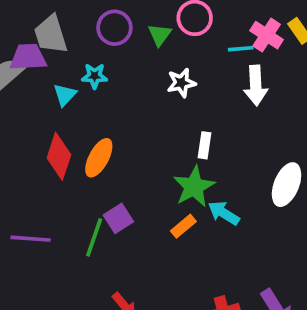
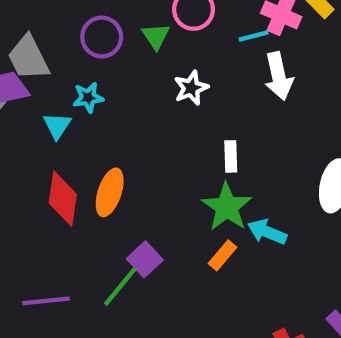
green line: (94, 237) -> (120, 287), turned 30

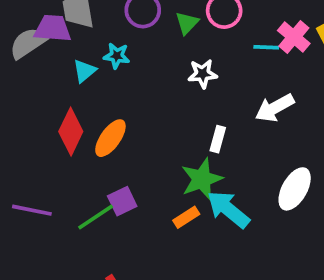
white arrow: (279, 76) -> (275, 108), moved, turned 57
cyan arrow: (267, 232) -> (228, 209), size x1.4

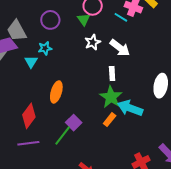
green triangle: (187, 23) -> (84, 19), moved
cyan line: (266, 47) -> (121, 17), turned 48
white arrow: (275, 108) -> (120, 48), moved, turned -95
red diamond: (71, 132) -> (29, 116), moved, turned 30

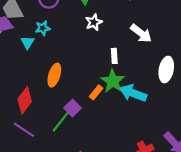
white arrow: (120, 48) -> (141, 33), moved
orange rectangle: (110, 120) -> (96, 92), moved
purple line: (28, 143) -> (24, 130), turned 40

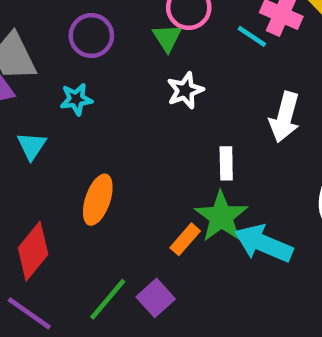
white arrow: (141, 33) -> (285, 117), turned 65
cyan triangle: (28, 42) -> (32, 146), moved
purple square: (73, 108) -> (156, 298), moved

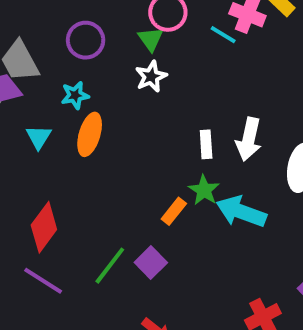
white star: (185, 90) -> (151, 77), moved
white arrow: (285, 117) -> (249, 139), moved
orange ellipse: (98, 200) -> (90, 134), moved
green star: (221, 217) -> (204, 190), size x0.7

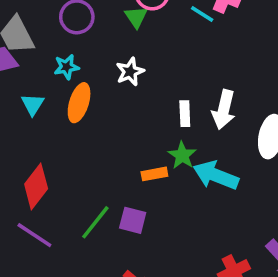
white star: (151, 77) -> (130, 72), moved
orange rectangle: (174, 211) -> (154, 174), turned 40
purple square: (151, 263) -> (133, 220), turned -32

